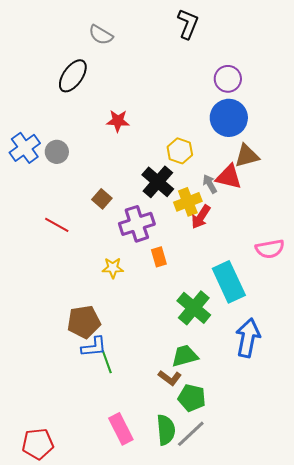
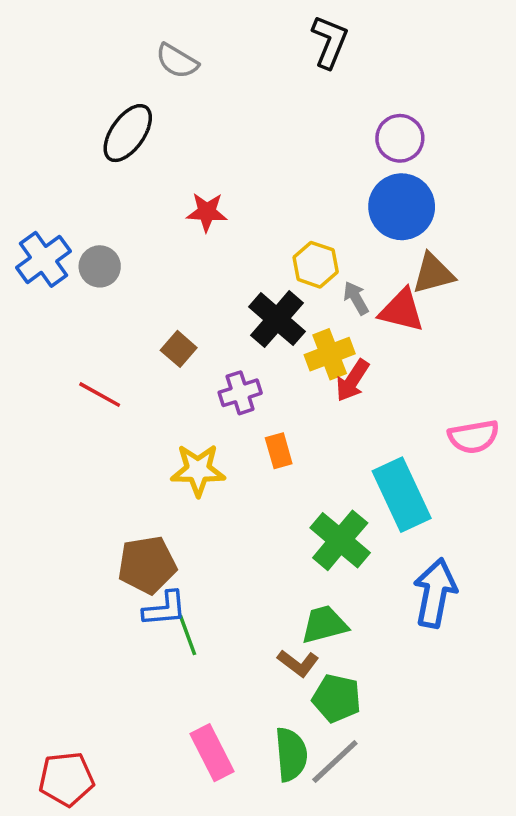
gray arrow: (210, 184) -> (356, 298), moved
purple cross: (137, 224) -> (240, 393), size x0.7
yellow star: (113, 268) -> (198, 470), size x1.4

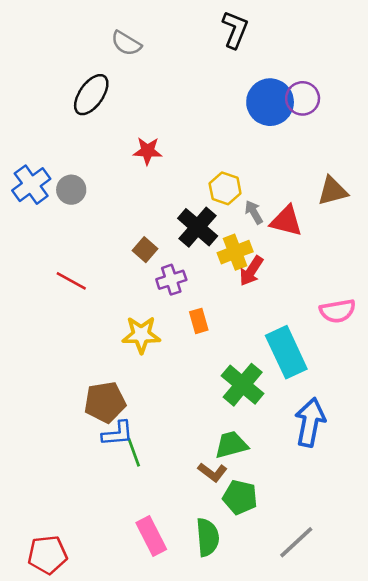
purple circle: (400, 138) -> (303, 98), moved
blue circle: (402, 207) -> (270, 102), moved
brown triangle: (433, 273) -> (333, 191), moved
brown square: (179, 349) -> (145, 250), moved
gray line: (335, 761) -> (296, 542), moved

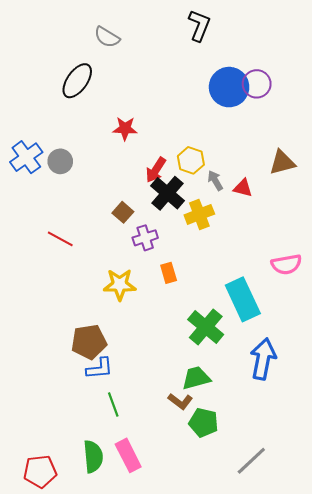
red triangle: (286, 221) -> (243, 188), size x0.7
red arrow: (251, 271) -> (156, 170), moved
green line: (134, 452) -> (113, 405), moved
green semicircle: (208, 537) -> (93, 457), moved

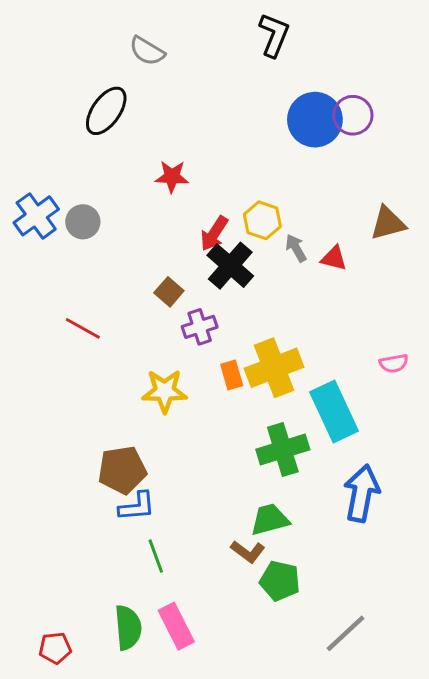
yellow cross: (199, 214) -> (274, 368), moved, size x1.4
pink semicircle: (286, 264) -> (394, 363), size x0.7
green cross: (206, 327) -> (283, 449), turned 33
red pentagon: (40, 471) -> (55, 648), size x0.7

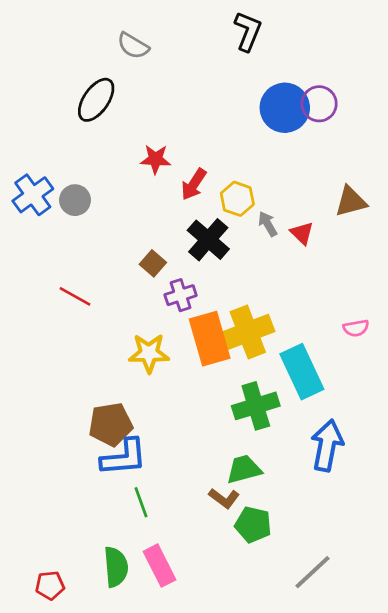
red arrow: (214, 233) -> (194, 184), moved
red triangle: (334, 258) -> (302, 233), turned 30
orange rectangle: (232, 375) -> (210, 339), size x2.0
blue L-shape: (137, 506) -> (124, 457), size x1.4

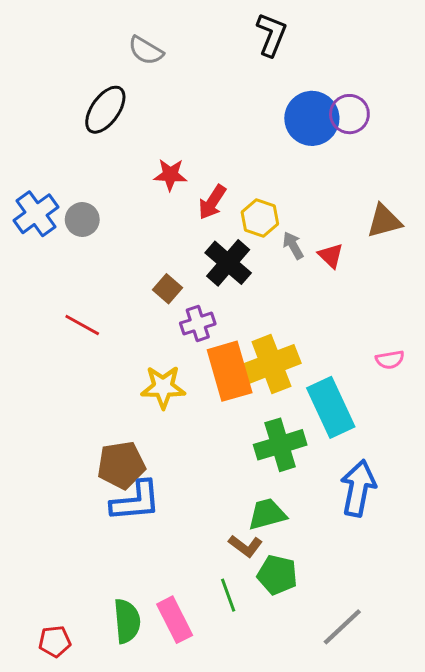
green line: (141, 502) -> (228, 595), moved

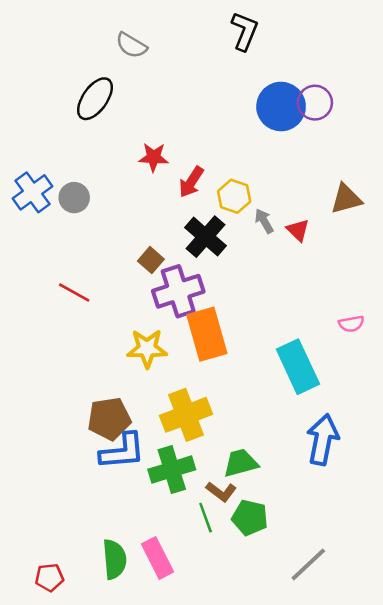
purple cross: (198, 324) -> (178, 291), size x1.6
yellow cross: (271, 364) -> (186, 415), moved
green cross: (280, 445) -> (172, 469), moved
green line: (228, 595) -> (206, 518), moved

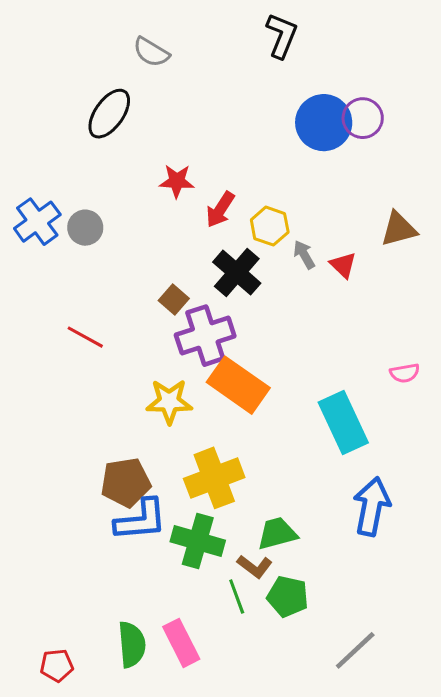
orange rectangle: (207, 334) -> (238, 385), turned -39
green cross: (172, 469) -> (198, 541), turned 33

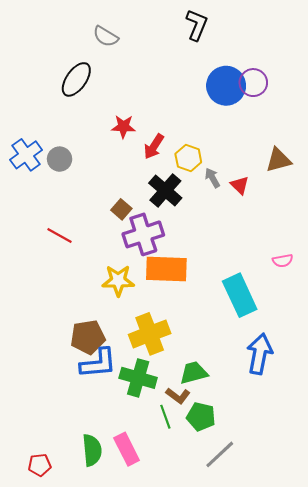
orange rectangle: (238, 385) -> (166, 269), turned -33
gray line: (355, 650) -> (220, 454), moved

